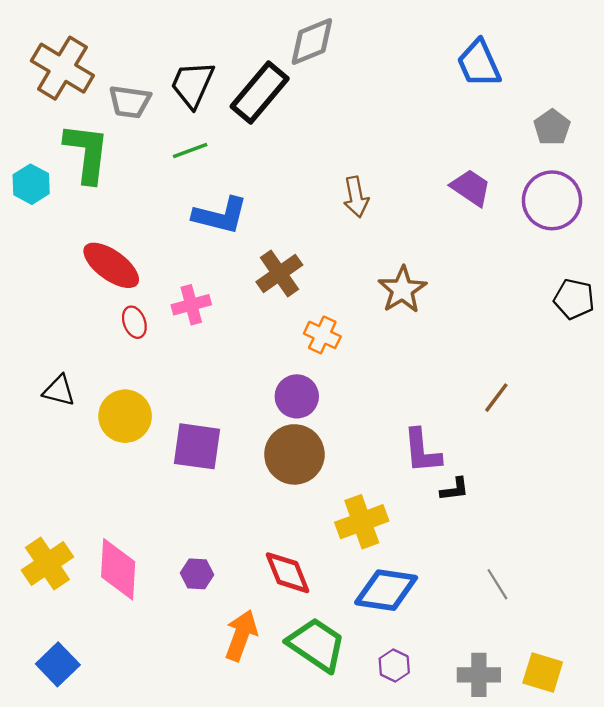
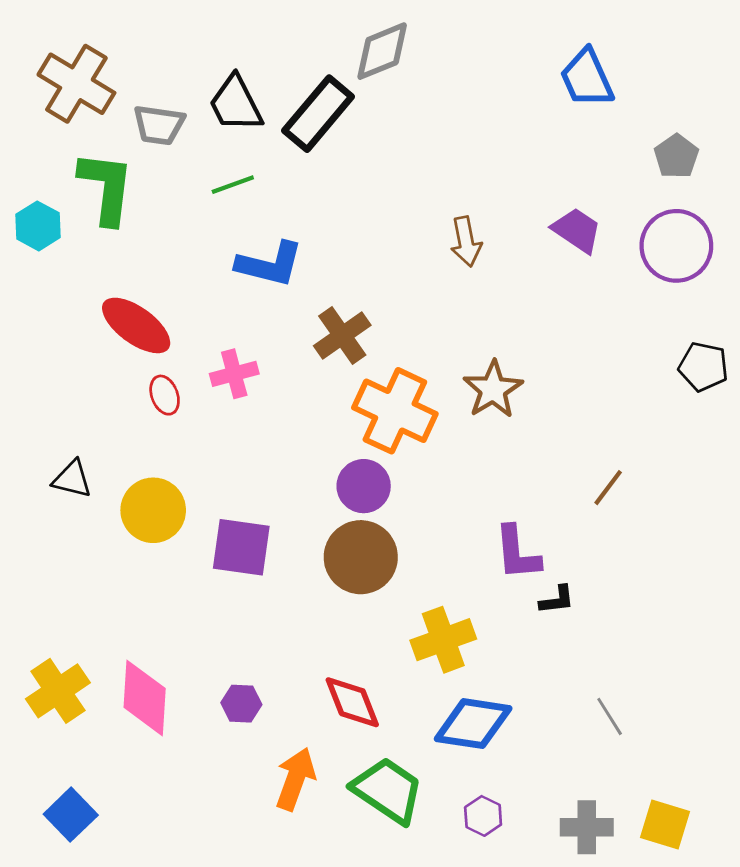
black trapezoid: (192, 84) -> (236, 104), turned -51
brown arrow: (356, 197) -> (466, 242), moved
brown star: (402, 290) -> (493, 389), moved
orange cross: (322, 335) -> (395, 411), size x1.8

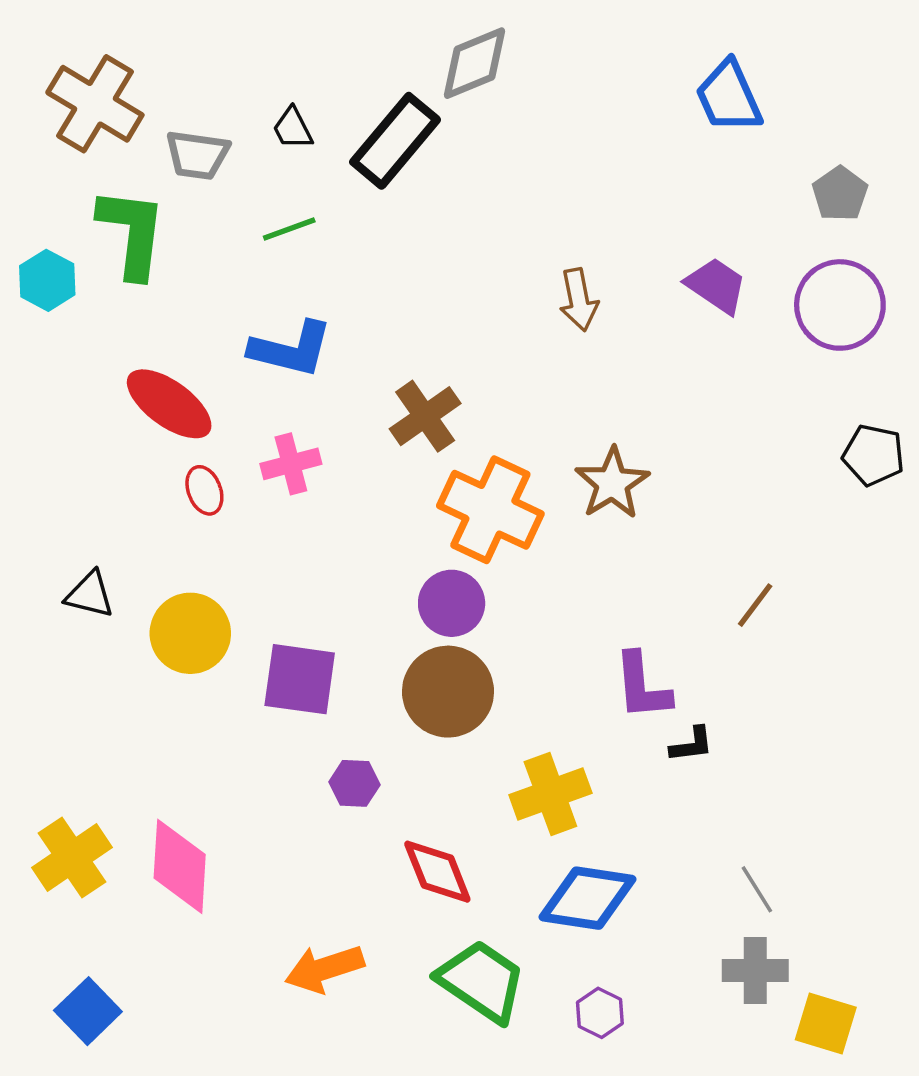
black trapezoid: (236, 104) -> (293, 128), size x0.6
blue L-shape: (270, 264) -> (291, 349), moved
purple hexagon: (241, 704) -> (354, 783), moved
orange arrow: (295, 779) -> (324, 969), moved, turned -128
gray cross: (587, 827) -> (755, 970), moved

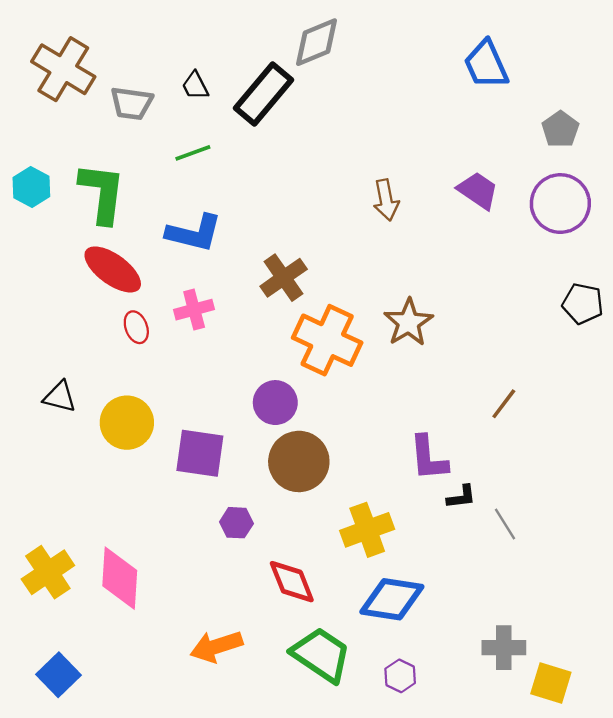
green L-shape: (132, 233) -> (102, 193), moved
purple circle: (452, 603) -> (275, 403), moved
gray line: (757, 889) -> (505, 524), moved

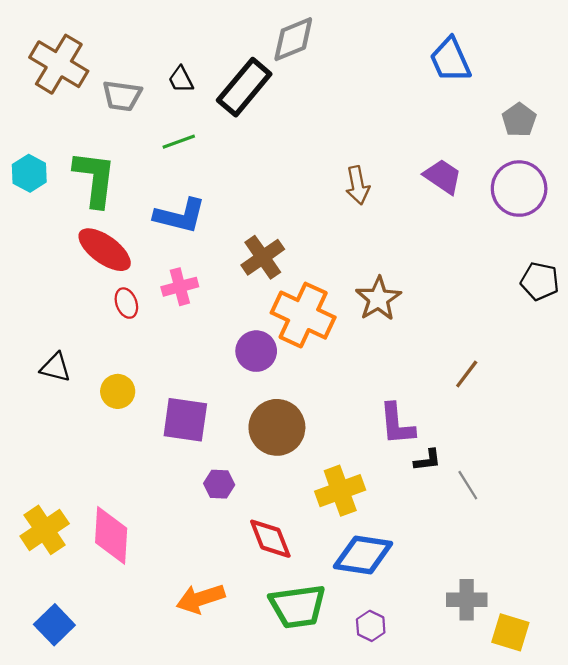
purple circle: (275, 403) -> (256, 351), moved
yellow circle: (127, 423) -> (118, 391), size x0.7
green trapezoid: (321, 655) -> (298, 606), turned 138

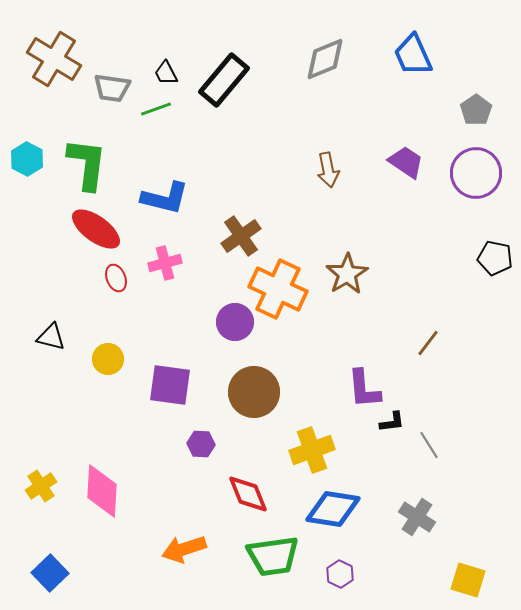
gray diamond: (293, 39) -> (325, 59), moved
green line: (179, 142) -> (156, 109), moved
yellow cross: (45, 530) -> (41, 486), size x0.7
gray cross: (467, 600) -> (417, 517), moved, turned 33

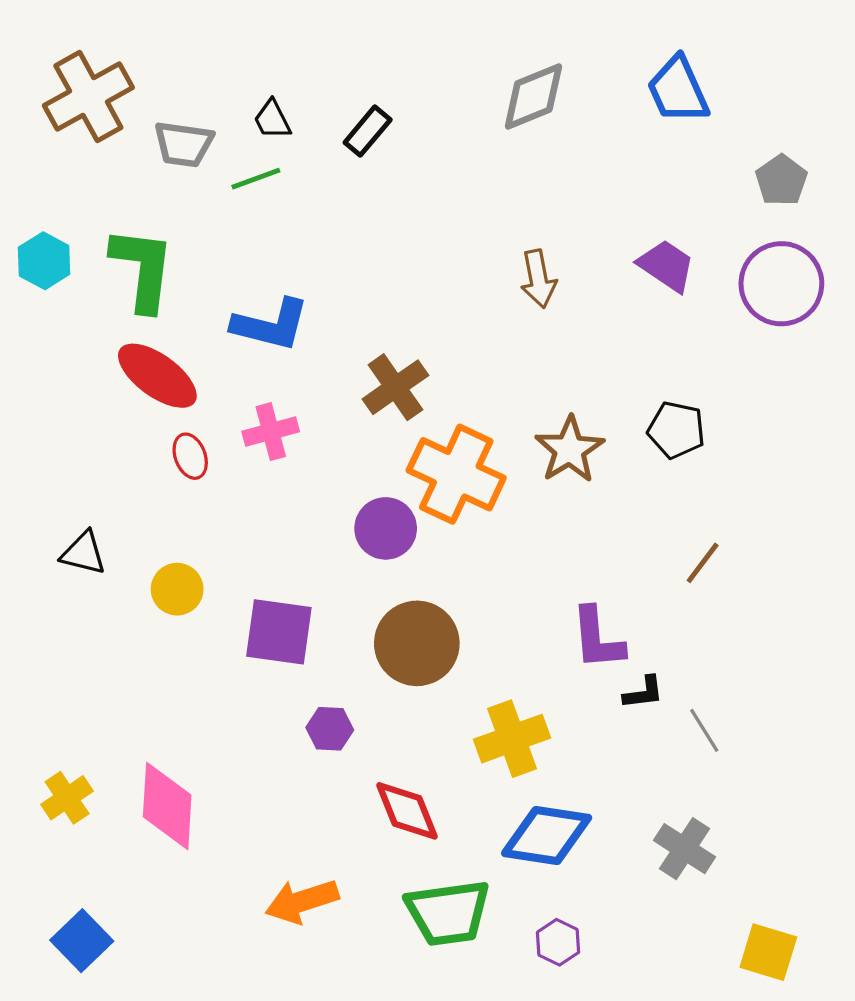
brown cross: (54, 59) -> (88, 97), turned 30
black rectangle: (224, 80) -> (368, 131), size x0.6
black pentagon: (495, 258) -> (676, 430), moved

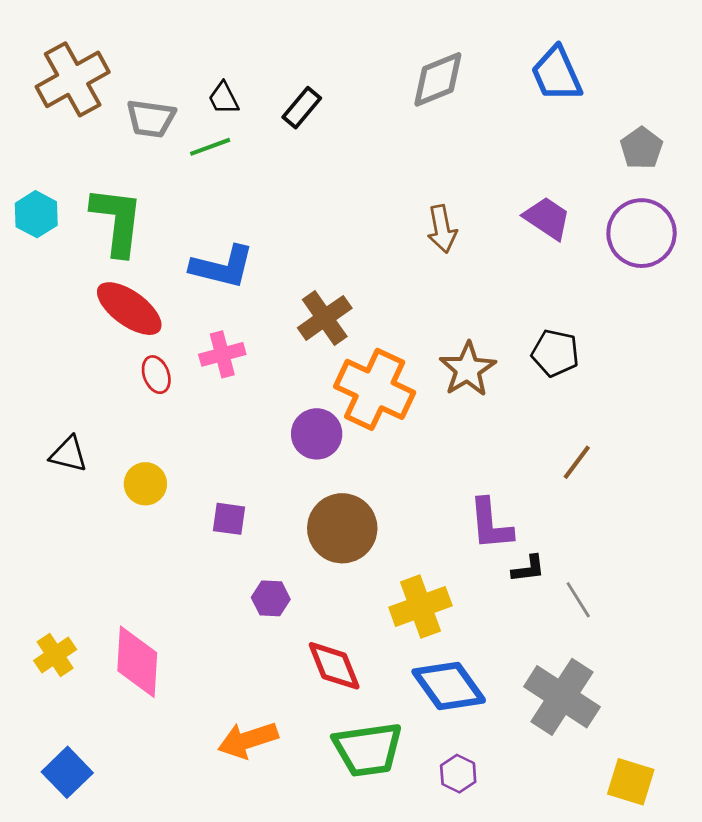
purple square: (279, 632) -> (229, 519), size x0.6
blue diamond: (547, 836) -> (449, 686), turned 46
gray cross: (685, 849) -> (562, 697), size x1.5

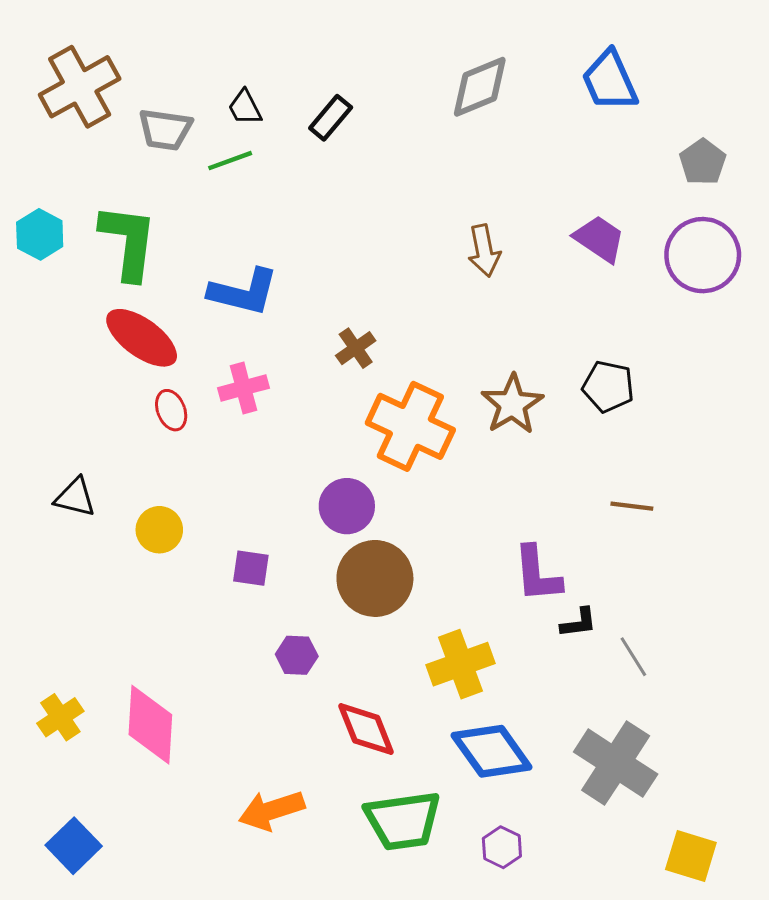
brown cross: (325, 318) -> (356, 348), size x0.7
purple circle: (317, 434) -> (347, 506), moved
brown line: (577, 462) -> (632, 506), turned 60

